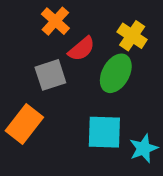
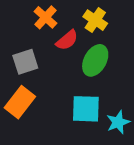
yellow cross: (132, 36) -> (95, 20), moved
gray square: (50, 75) -> (25, 62), moved

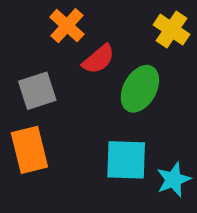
yellow cross: (95, 20) -> (172, 30), moved
orange rectangle: (20, 102) -> (29, 150), turned -52

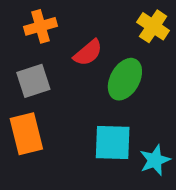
orange cross: (67, 26) -> (40, 26), moved, turned 32

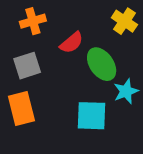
green ellipse: (125, 79) -> (102, 64), turned -64
cyan star: (155, 160) -> (126, 91), moved

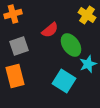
orange cross: (33, 21) -> (13, 14), moved
cyan square: (92, 116) -> (64, 81), turned 30

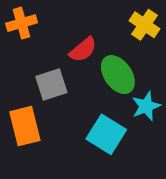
gray square: (19, 46) -> (51, 85), moved

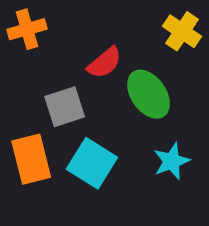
cyan star: (146, 106) -> (172, 161), moved
cyan square: (106, 134) -> (92, 163), moved

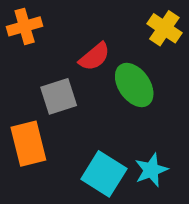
cyan star: (172, 161) -> (151, 170), moved
cyan square: (92, 163) -> (104, 174), moved

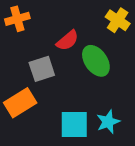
orange rectangle: (28, 144) -> (20, 103), turned 72
cyan square: (104, 174) -> (74, 124), turned -32

